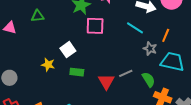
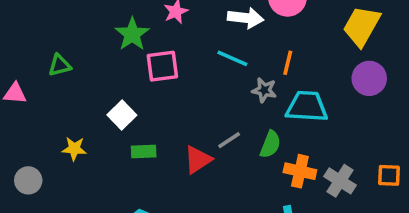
yellow star: (48, 65) -> (74, 149), moved
green semicircle: (149, 80) -> (270, 144), turned 63
red triangle: (106, 82) -> (198, 160), turned 36

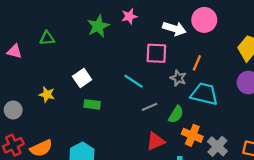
cyan line: (232, 58) -> (134, 81), moved
pink square: (162, 66) -> (156, 53), moved
red triangle: (198, 160) -> (156, 141), moved

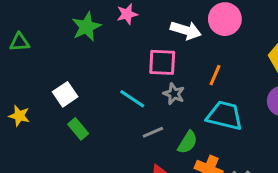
gray star: (178, 78) -> (174, 94), moved
green rectangle: (92, 104) -> (78, 129), turned 42

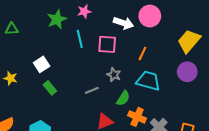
gray star: (174, 94) -> (114, 75), moved
cyan line: (132, 99) -> (80, 39), moved, turned 42
gray line: (153, 132) -> (92, 90), moved

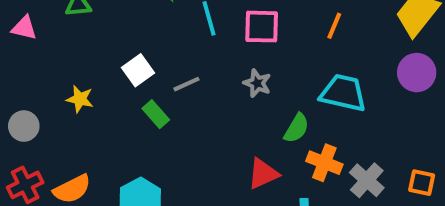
orange line: (142, 53) -> (334, 26), moved
gray star: (114, 75) -> (257, 83), moved
gray line: (92, 90) -> (187, 84), moved

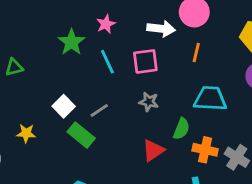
green rectangle: (156, 114) -> (81, 135), size x1.4
red triangle: (263, 174) -> (153, 150), moved

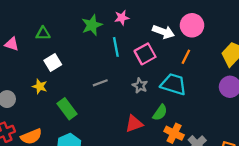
pink square: (145, 61) -> (145, 54), turned -35
cyan trapezoid: (210, 99) -> (174, 84), moved
white square: (64, 106) -> (53, 62), moved
green rectangle: (81, 135) -> (67, 109), moved

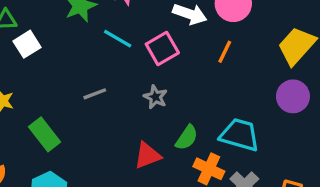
cyan line: (116, 47) -> (118, 39), turned -48
white square: (53, 62) -> (27, 44), moved
cyan trapezoid: (174, 84) -> (240, 135), moved

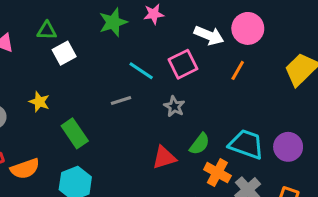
cyan line: (118, 39) -> (141, 71), moved
purple circle: (293, 96) -> (288, 147), moved

